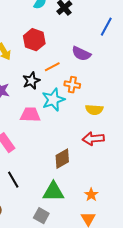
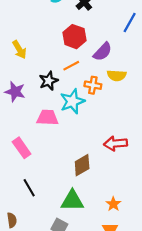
red hexagon: (34, 40) -> (74, 37), moved
purple semicircle: (81, 54) -> (103, 52), turned -72
yellow semicircle: (94, 110) -> (117, 75), moved

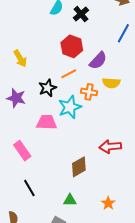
green triangle: (72, 201) -> (70, 200), size x0.6

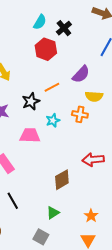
red hexagon: (72, 46) -> (46, 49), moved
orange cross: (89, 92) -> (80, 114), moved
cyan star: (70, 107) -> (53, 120), size x0.6
green triangle: (70, 200) -> (53, 213), turned -32

